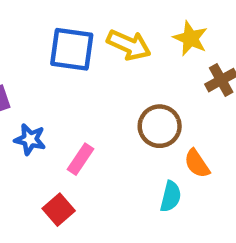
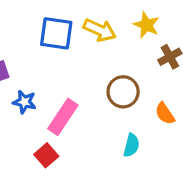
pink rectangle: (81, 159) -> (63, 117), size x1.5
orange semicircle: (197, 164) -> (165, 114), moved

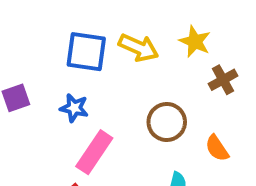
blue star: (24, 102) -> (74, 108), moved

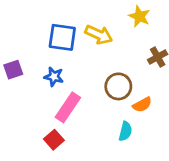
yellow star: (195, 42) -> (139, 16), moved
orange semicircle: (217, 148) -> (142, 105), moved, turned -84

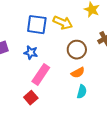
brown circle: (118, 86) -> (77, 50), moved
orange semicircle: (142, 105) -> (78, 73), moved

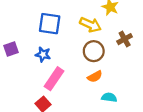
yellow arrow: (63, 23) -> (90, 25), moved
cyan semicircle: (82, 92) -> (109, 97), moved, turned -96

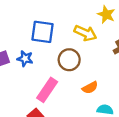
brown circle: (94, 51) -> (69, 60), moved
blue star: (43, 54) -> (25, 59), moved

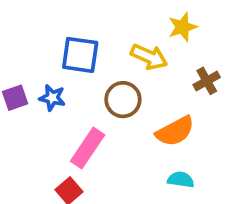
yellow star: (106, 14) -> (183, 27), turned 30
orange semicircle: (90, 88) -> (175, 131), moved, size x1.5

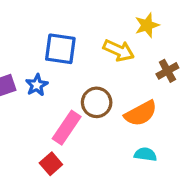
blue star: (52, 98) -> (37, 85), turned 30
brown circle: (123, 100) -> (97, 102), moved

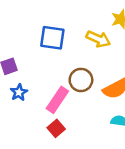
blue star: (37, 85) -> (19, 92), moved
red square: (51, 164) -> (56, 128), moved

